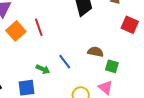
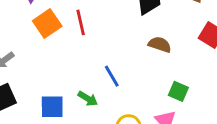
brown semicircle: (95, 52) -> (160, 45), moved
green arrow: (43, 69) -> (88, 99), moved

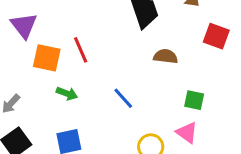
orange square: (47, 24) -> (47, 58), turned -32
green arrow: (88, 99) -> (67, 93), moved

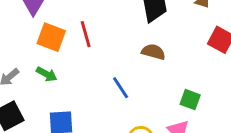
brown semicircle: (166, 56) -> (153, 52), moved
green arrow: (67, 93) -> (47, 74), moved

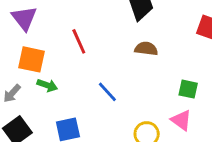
orange square: (51, 37) -> (32, 59), moved
blue line: (121, 88) -> (107, 92), moved

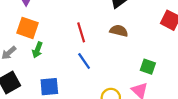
red line: (79, 41) -> (81, 32), moved
green arrow: (47, 85) -> (37, 50), turned 84

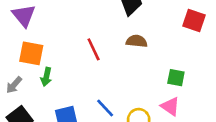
blue line: (84, 61) -> (105, 108), moved

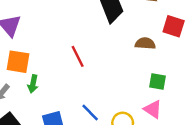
brown semicircle: (137, 41) -> (145, 43), moved

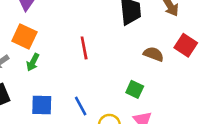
green square: (158, 82) -> (135, 89), moved

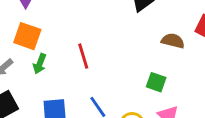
red line: (84, 48) -> (83, 56), moved

